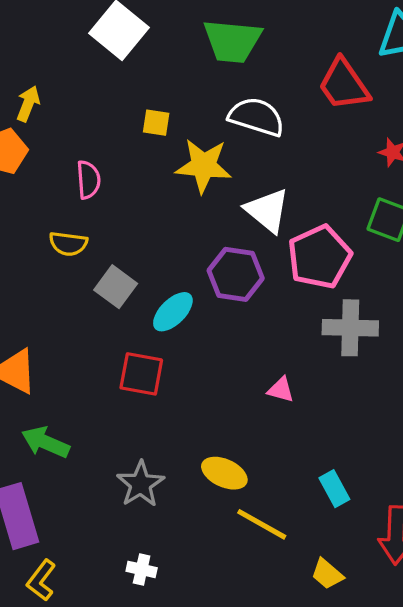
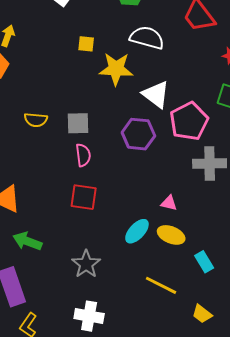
pink semicircle: (88, 180) -> (83, 155), moved
gray square: (116, 287) -> (78, 123), moved, turned -35
cyan ellipse: (173, 312) -> (137, 231), moved
yellow ellipse: (224, 473) -> (171, 235), moved
white cross: (142, 569) -> (89, 316), size x1.6

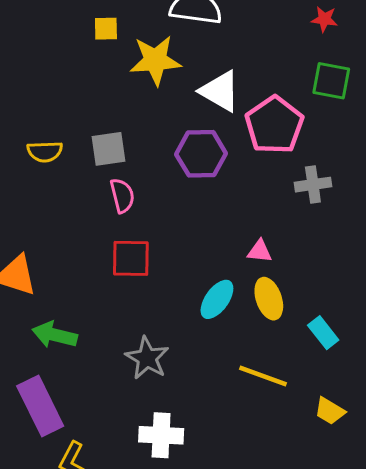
gray cross: (210, 163) -> (313, 185), size x0.7
yellow ellipse: (171, 235) -> (269, 299), turned 56

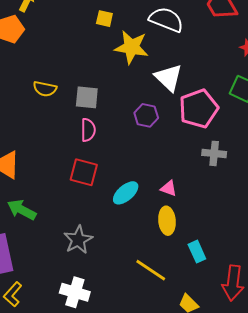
purple hexagon: (201, 154) -> (146, 115), size x0.7
cyan ellipse: (217, 299) -> (126, 193), moved

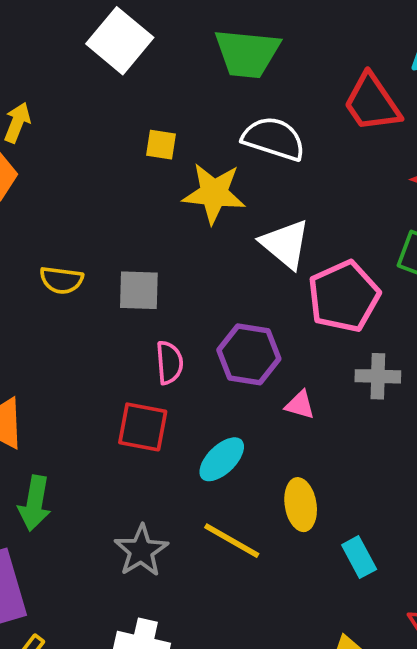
purple hexagon: (146, 115) -> (249, 354), moved, size x1.4
pink semicircle: (88, 130) -> (169, 363), moved
pink triangle: (169, 188) -> (300, 405), moved
green arrow: (22, 210) -> (35, 503), turned -104
yellow line: (151, 270) -> (232, 541), moved

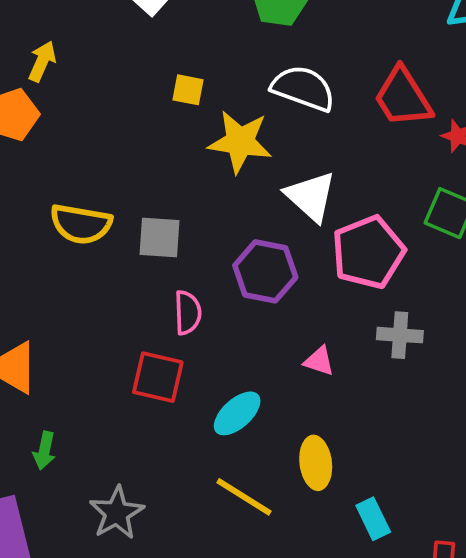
red trapezoid: (372, 103) -> (403, 97), moved
yellow semicircle: (61, 280) -> (81, 224), size x1.4
purple hexagon: (249, 354) -> (265, 271), moved
green arrow: (35, 503) -> (44, 451), size x0.7
gray star: (141, 551) -> (117, 513), moved

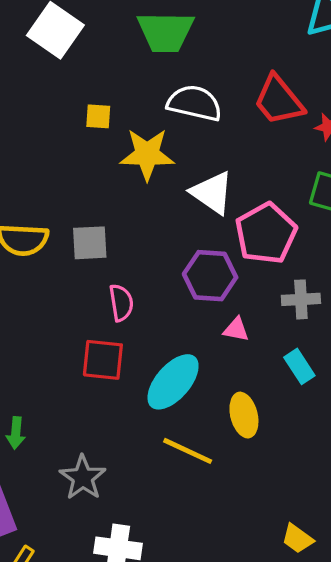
purple hexagon: (265, 271) -> (210, 276), moved
cyan ellipse: (237, 413) -> (173, 382), size x1.4
cyan rectangle: (373, 519) -> (299, 366), moved

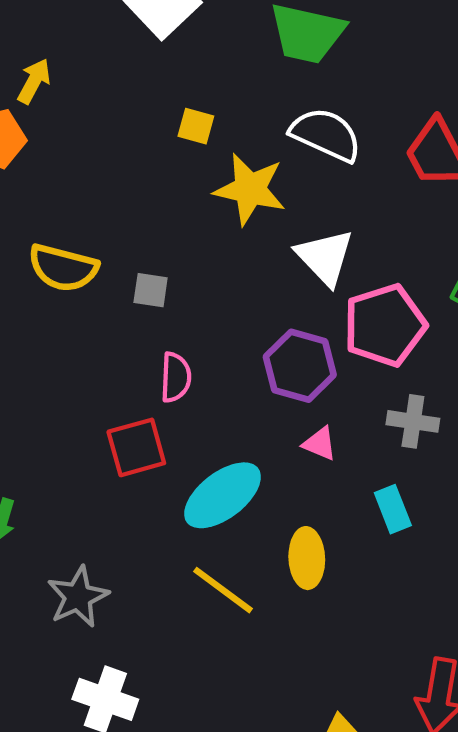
gray square: (90, 243) -> (151, 290), size x0.7
red square: (103, 360) -> (136, 447), turned -33

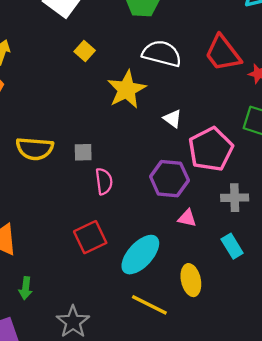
yellow square: (196, 126) -> (85, 51), moved, turned 36
yellow star: (250, 189) -> (127, 90), turned -30
white triangle: (325, 257) -> (173, 119), size x0.6
pink semicircle: (176, 377) -> (104, 181), moved

